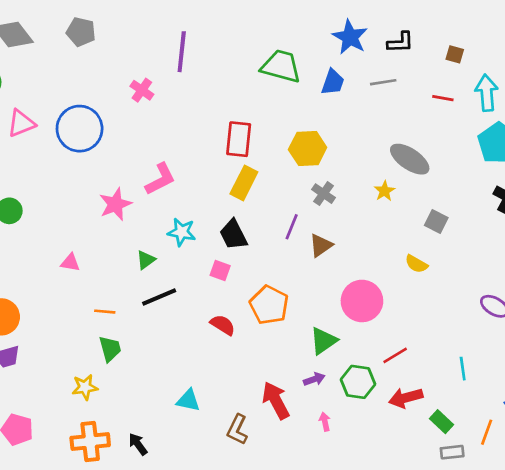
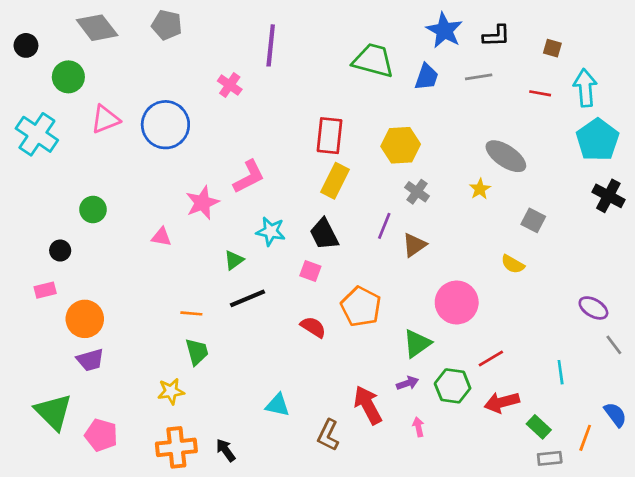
pink triangle: (70, 263) -> (161, 237), moved

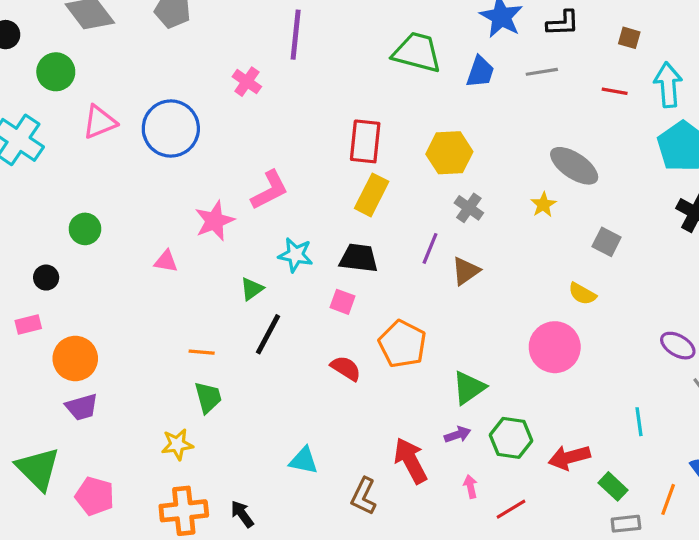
black trapezoid: (324, 234) -> (359, 258), turned 124
black line: (247, 298) -> (268, 334), turned -39
pink circle: (457, 302) -> (555, 347), moved
red line: (491, 359) -> (511, 509), moved

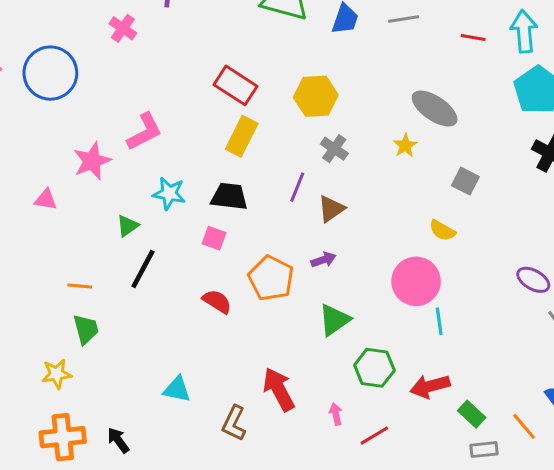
red rectangle: (365, 141) -> (236, 85), turned -63
cyan line: (639, 422) -> (439, 321), moved
purple arrow: (458, 435) -> (323, 260), moved
orange line: (668, 499) -> (524, 426), turned -60

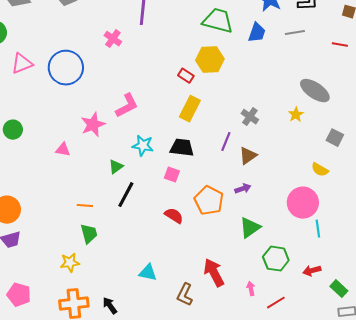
red rectangle: (236, 85) -> (186, 76), size x0.6
yellow hexagon: (316, 96) -> (210, 60), moved
red arrow: (430, 386) -> (312, 271), size x0.7

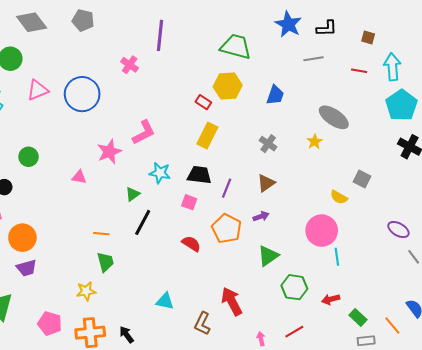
blue trapezoid: (257, 33) -> (275, 95), moved
gray square: (335, 138) -> (362, 179), moved
purple line: (226, 142) -> (227, 188), moved
pink arrow: (251, 289) -> (261, 339), moved
pink pentagon: (19, 295) -> (50, 324), moved

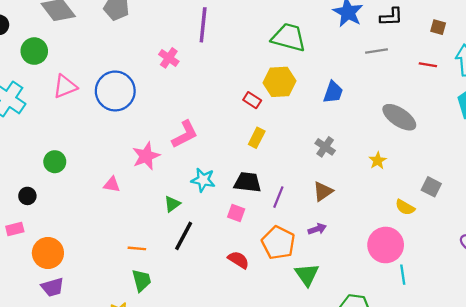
yellow rectangle: (207, 136) -> (257, 138), size x0.7
yellow star: (315, 142) -> (378, 161), moved
green triangle: (268, 256) -> (307, 275), moved, turned -30

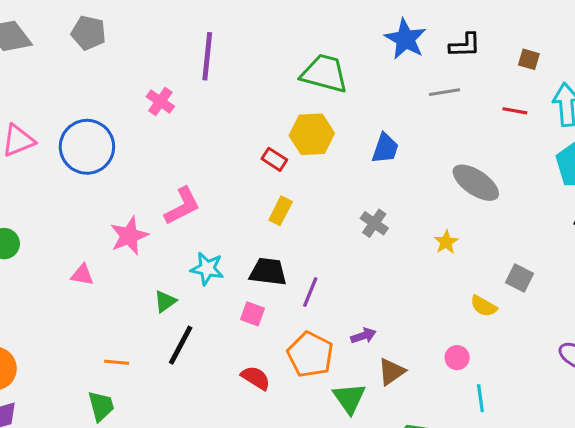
brown triangle: (323, 191) -> (391, 372), moved
pink circle: (386, 245) -> (457, 358), size x0.5
green trapezoid: (141, 280) -> (101, 406), moved

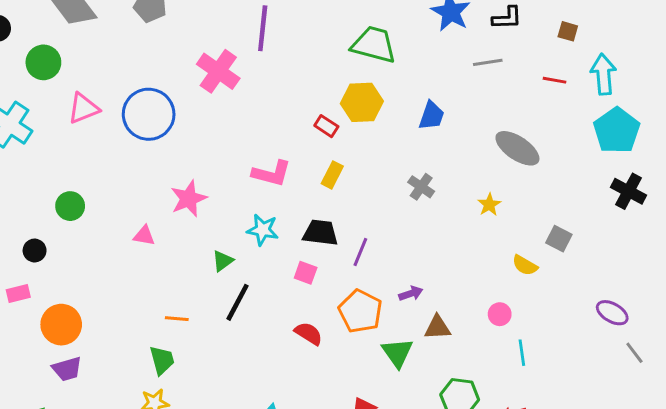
pink cross: (160, 101) -> (218, 71), size x1.6
pink L-shape: (182, 206) -> (272, 173), moved, turned 42
brown triangle: (391, 372) -> (437, 328), turned 32

